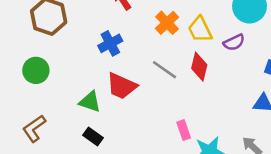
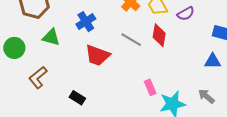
green circle: (36, 70) -> (14, 48), moved
green triangle: (90, 102) -> (51, 37), moved
brown L-shape: (34, 128) -> (38, 78), moved

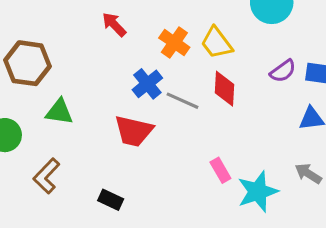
purple semicircle: (186, 14) -> (283, 71), moved
blue cross: (86, 22) -> (147, 84), moved

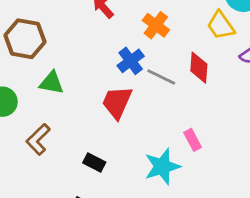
yellow trapezoid: (217, 43) -> (221, 25), moved
red trapezoid: (134, 131) -> (117, 102), turned 99
cyan star: (258, 192) -> (162, 166), moved

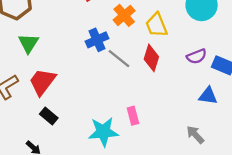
yellow trapezoid: (221, 25) -> (156, 25), moved
green triangle: (52, 83) -> (29, 43), turned 40
red trapezoid: (117, 102) -> (42, 82), moved

